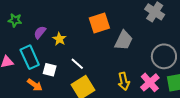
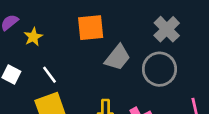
gray circle: (164, 56) -> (159, 69), moved

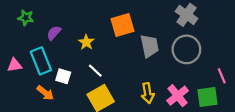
yellow star: (33, 37) -> (86, 42), moved
gray trapezoid: (118, 57) -> (150, 46), turned -40

